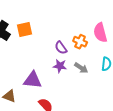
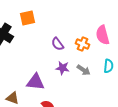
orange square: (25, 30) -> (28, 18), moved
purple semicircle: (61, 48) -> (58, 44), moved

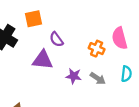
purple semicircle: (58, 44) -> (56, 39), moved
purple triangle: (36, 82) -> (43, 60), moved

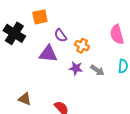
orange cross: (97, 49) -> (82, 46), moved

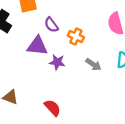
purple star: (76, 68) -> (57, 62), moved

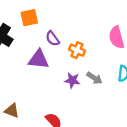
purple star: (57, 62) -> (72, 80), moved

